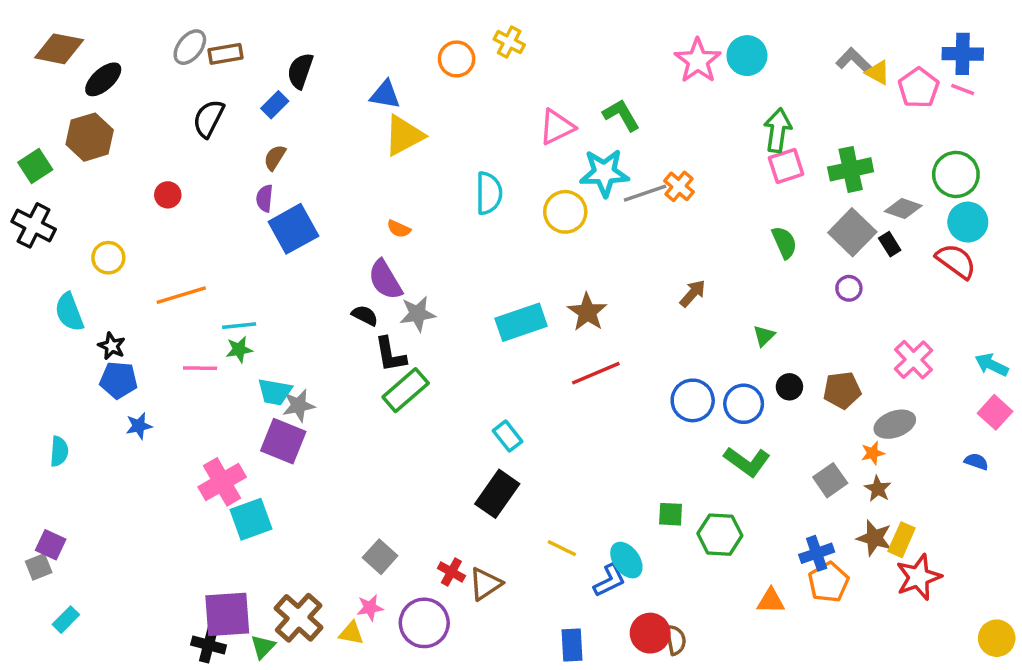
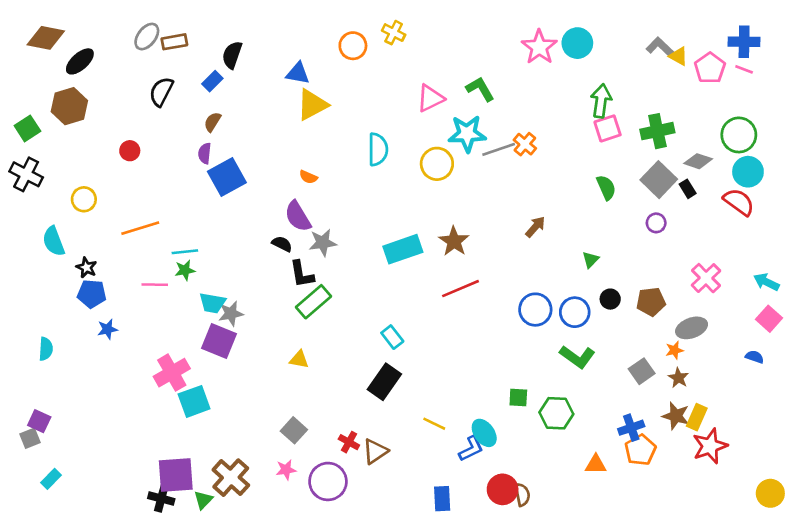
yellow triangle: (351, 633) -> (299, 359), moved

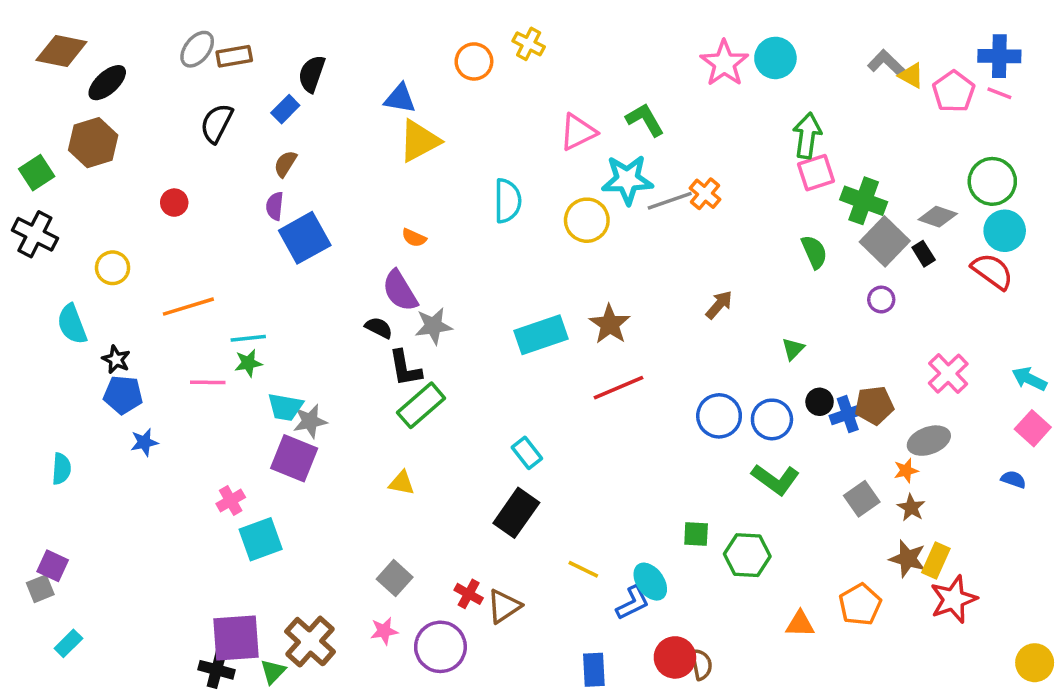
green cross: (657, 131) -> (864, 201), moved, turned 32
pink cross: (172, 373) -> (231, 501), size x0.6
blue cross: (631, 428) -> (848, 414), moved

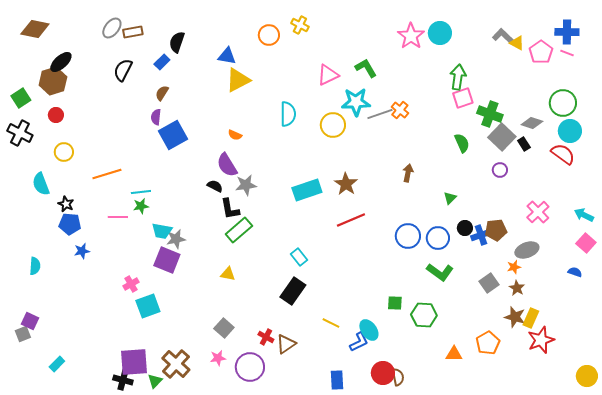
black ellipse: (107, 83) -> (61, 62), moved
red circle: (174, 203) -> (56, 115), moved
brown arrow: (719, 305) -> (408, 173), turned -30
cyan rectangle: (68, 643) -> (57, 364), moved

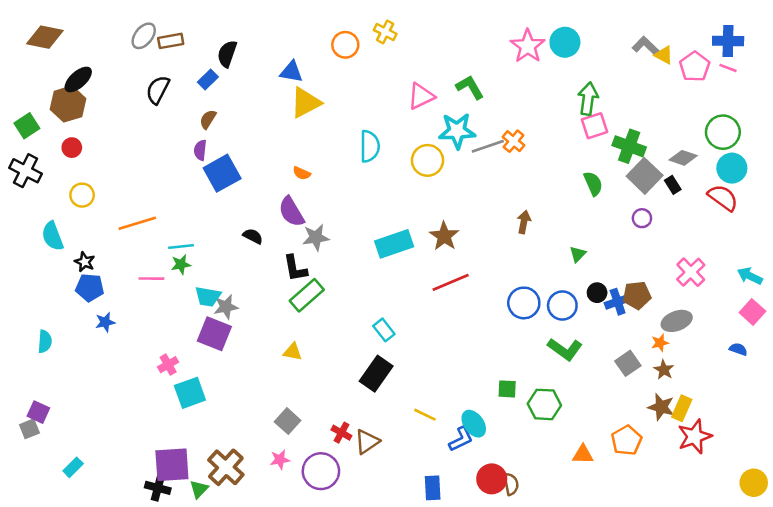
black semicircle: (215, 186) -> (253, 236), moved

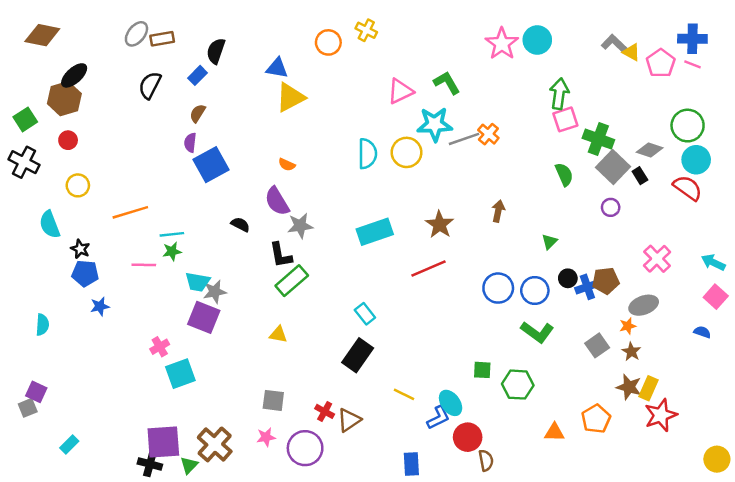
cyan semicircle: (370, 146) -> (367, 154), moved
brown star: (444, 236) -> (440, 225), moved
gray square: (288, 421) -> (273, 400), turned -35
red circle: (492, 479) -> (468, 437), moved

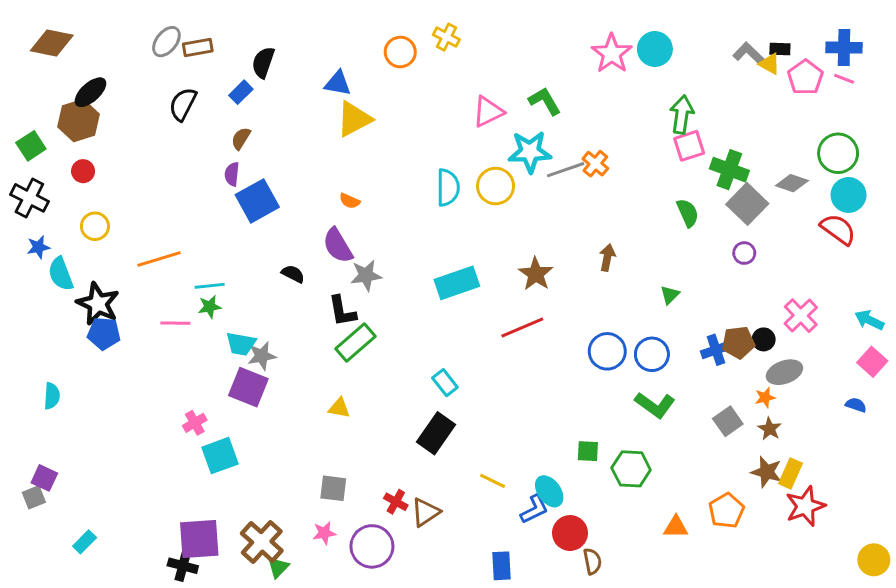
black rectangle: (640, 176) -> (780, 49), moved, turned -56
black star: (80, 249) -> (98, 304), size x1.8
black circle: (568, 278) -> (764, 339), moved
blue star: (100, 306) -> (38, 247), moved
green triangle: (189, 465) -> (278, 567), moved

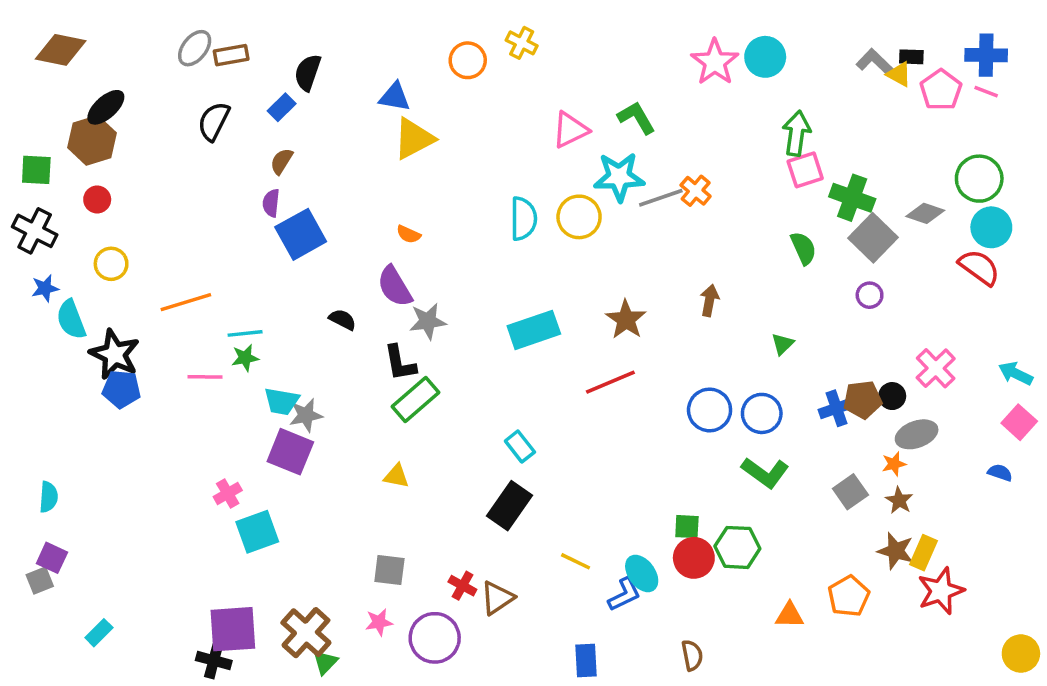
green square: (31, 146) -> (36, 170), turned 36
cyan semicircle: (52, 396) -> (48, 497), moved
red circle: (570, 533) -> (694, 558), moved

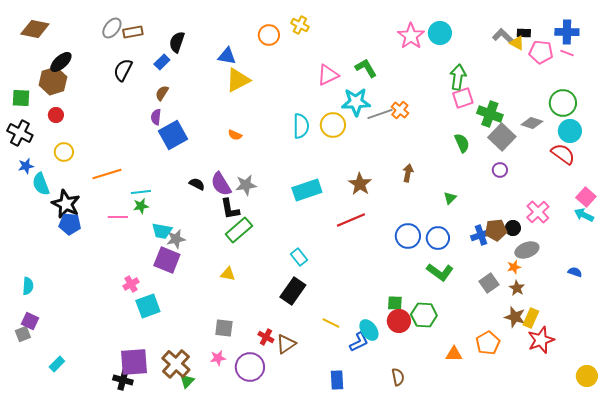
pink pentagon: (941, 90) -> (541, 52), turned -30
purple semicircle: (395, 286) -> (221, 184), moved
pink square: (1019, 422) -> (586, 197), moved

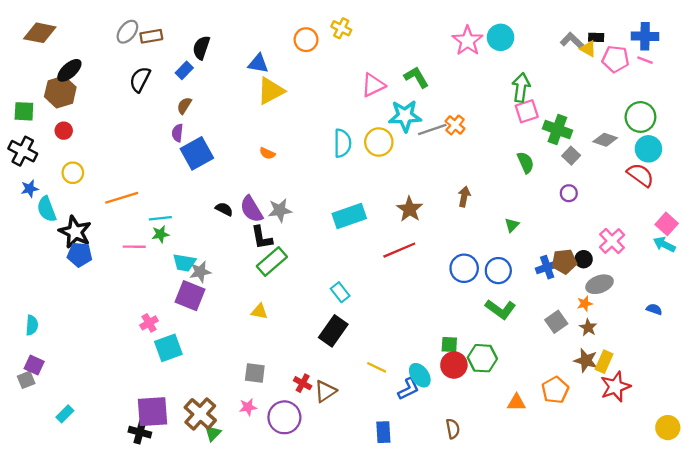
gray square: (502, 137) -> (571, 156), size x0.6

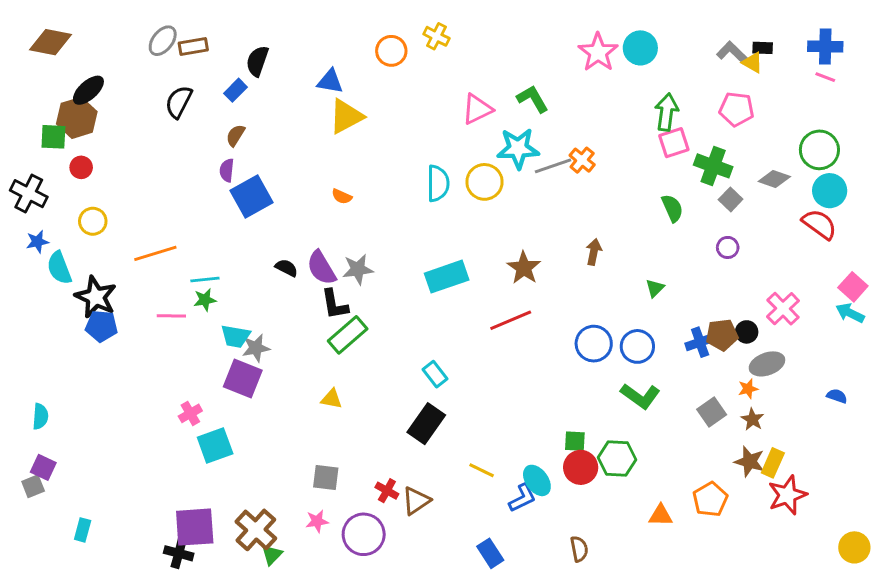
pink pentagon: (615, 59) -> (736, 109), moved
green square: (24, 111) -> (53, 137), moved
cyan rectangle: (65, 414) -> (83, 530), turned -30
blue rectangle: (383, 432) -> (490, 553), turned -30

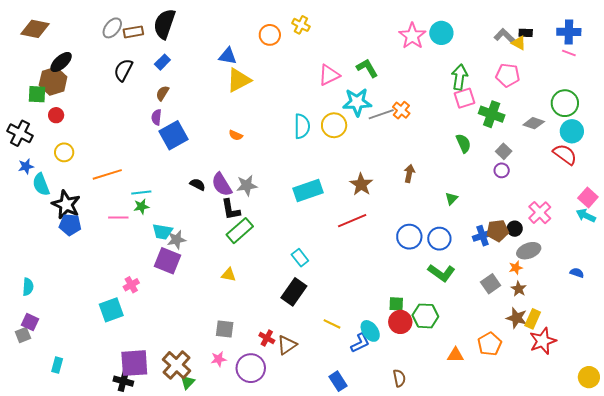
black semicircle: (257, 61) -> (164, 24), moved, size x1.4
gray square: (731, 199) -> (504, 151), moved
cyan square: (215, 445) -> (111, 310), moved

